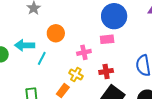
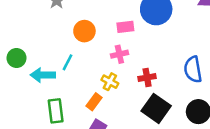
pink rectangle: (107, 39) -> (125, 27), moved
cyan arrow: (25, 45) -> (43, 75), moved

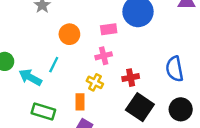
cyan arrow: (43, 75) -> (30, 77), turned 30
orange rectangle: (94, 102) -> (80, 102), turned -35
green rectangle: (56, 111) -> (43, 112), turned -65

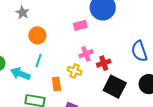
orange circle: (69, 34) -> (37, 35), moved
pink cross: (104, 56) -> (86, 54), moved
orange rectangle: (80, 102) -> (56, 84), moved

